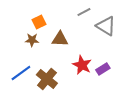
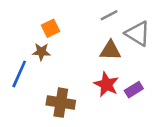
brown triangle: (60, 39) -> (110, 50), moved
blue line: (21, 73) -> (19, 74), moved, turned -30
brown cross: (47, 79) -> (61, 103), turned -30

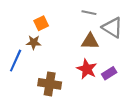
gray line: (109, 15) -> (89, 13), turned 40

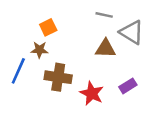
red star: (87, 69) -> (92, 93), moved
brown cross: (50, 84) -> (58, 77), moved

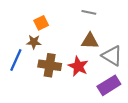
gray triangle: (132, 32) -> (112, 56), moved
purple rectangle: (128, 86) -> (109, 85), moved, size x1.5
red star: (92, 93) -> (78, 66), moved

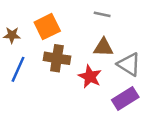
orange square: (41, 23) -> (47, 27), size x1.5
brown star: (34, 42) -> (12, 35), moved
brown cross: (50, 65) -> (57, 58), moved

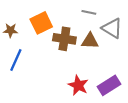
brown cross: (57, 58) -> (64, 39), moved
gray triangle: (129, 64) -> (112, 28), moved
red star: (90, 77) -> (78, 85), moved

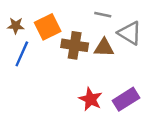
brown star: (11, 30) -> (16, 26), moved
blue line: (16, 60) -> (22, 54), moved

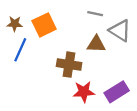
brown cross: (75, 45) -> (69, 65), moved
red star: (90, 99) -> (84, 92), turned -30

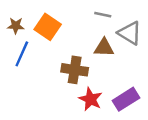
orange square: (44, 25) -> (48, 27), turned -30
red star: (84, 92) -> (90, 99), turned 30

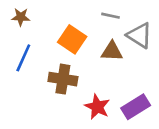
brown star: (16, 26) -> (21, 17), moved
orange square: (48, 27) -> (72, 39), moved
brown cross: (75, 70) -> (63, 79), moved

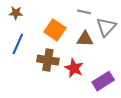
gray triangle: (140, 35) -> (106, 27), turned 40
red star: (97, 107) -> (74, 68), moved

